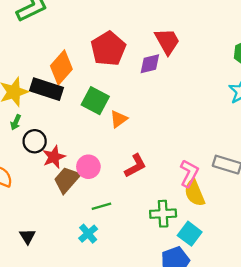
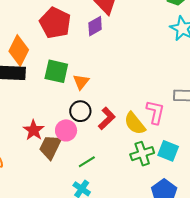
black circle: (35, 141) -> (80, 111), moved
yellow semicircle: (195, 193) -> (135, 123), moved
cyan square: (190, 234) -> (168, 151), moved

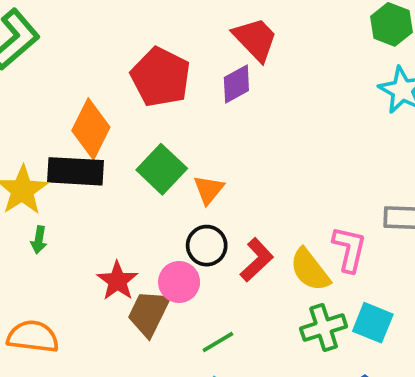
green square: (56, 71) -> (162, 169), turned 30

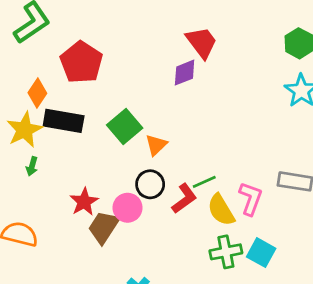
red pentagon: (161, 77) -> (81, 62), moved
orange diamond: (91, 129) -> (37, 93), moved, size x0.7
green line: (218, 342) -> (204, 182), moved

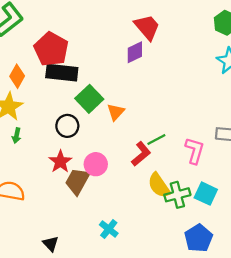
black rectangle: (64, 121) -> (62, 73), moved
black circle: (150, 184) -> (67, 126), moved
yellow semicircle: (221, 210) -> (159, 185), moved

